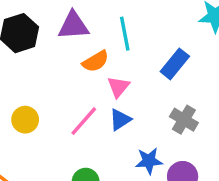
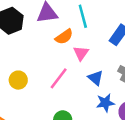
blue triangle: (120, 120) -> (95, 78), moved, turned -42

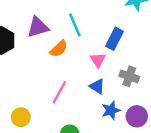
pink triangle: (81, 53) -> (98, 60), moved
yellow circle: (18, 80) -> (21, 117), moved

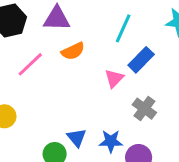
cyan line: (75, 25) -> (123, 28), moved, turned 30
blue triangle: (97, 86) -> (77, 138), moved
pink line: (59, 92) -> (30, 64), moved

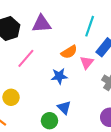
orange semicircle: (73, 51) -> (69, 52), moved
blue star: (111, 141) -> (59, 76), moved

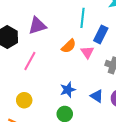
blue star: (59, 76) -> (68, 90), moved
blue triangle: (64, 107) -> (97, 96), moved

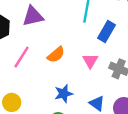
orange semicircle: (69, 46) -> (56, 55), moved
pink triangle: (87, 52) -> (90, 61), moved

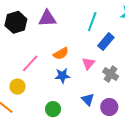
pink line: (21, 57) -> (30, 63), moved
blue star: (64, 94) -> (62, 76), moved

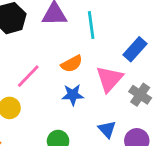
cyan line: (92, 22) -> (91, 25), moved, turned -30
pink triangle: (88, 63) -> (109, 79), size x1.5

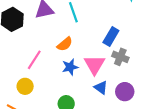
blue rectangle: (135, 49) -> (111, 36), moved
pink triangle: (109, 79) -> (94, 65), moved

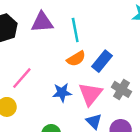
blue rectangle: (111, 36) -> (102, 61), moved
orange semicircle: (65, 44) -> (76, 59), moved

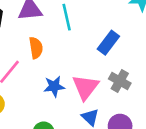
orange semicircle: (76, 59) -> (36, 48), moved, turned -66
blue rectangle: (102, 61) -> (108, 43), moved

